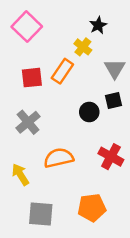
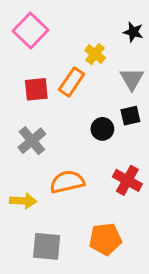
black star: (98, 25) -> (133, 32), moved, turned -30
yellow arrow: (20, 174) -> (23, 201), turned 125

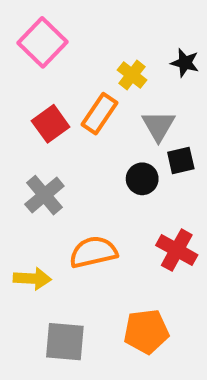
black star: (133, 32) -> (185, 63), moved
gray triangle: (132, 79) -> (158, 126), moved
red square: (36, 89) -> (51, 124), turned -30

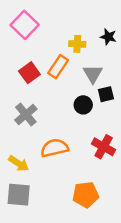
yellow cross: (132, 75) -> (77, 44), turned -35
yellow arrow: (32, 279) -> (19, 163), turned 30
gray square: (65, 342) -> (19, 195), moved

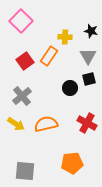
gray triangle: (93, 74) -> (88, 56), moved
yellow arrow: (19, 163) -> (16, 124), moved
gray square: (19, 195) -> (25, 171), moved

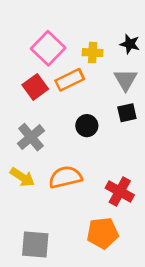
pink square: (21, 21) -> (48, 48), moved
orange rectangle: (49, 56) -> (70, 80), turned 30
black circle: (70, 88) -> (87, 126), moved
red cross: (87, 123) -> (120, 192), moved

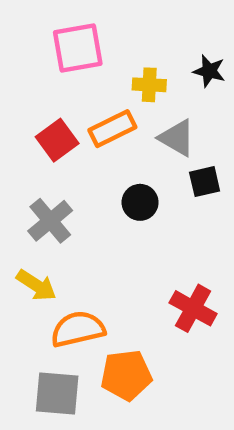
pink square: (48, 48) -> (78, 48), moved, turned 36
gray triangle: (126, 80) -> (177, 138), moved, turned -30
orange semicircle: (65, 177) -> (78, 329), moved
orange pentagon: (103, 233) -> (126, 375), moved

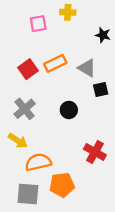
pink square: (78, 48) -> (38, 24), size x0.7
yellow cross: (149, 85) -> (68, 12), moved
black circle: (140, 202) -> (69, 110), moved

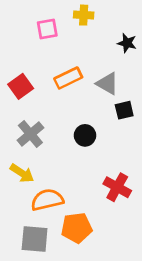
red square: (28, 69) -> (21, 86), moved

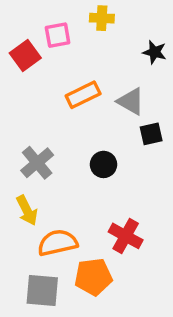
red square: (21, 86) -> (25, 56), moved
yellow arrow: (22, 173) -> (27, 210), turned 30
red cross: (117, 187) -> (126, 236), moved

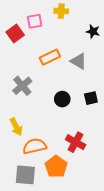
black square: (151, 134) -> (91, 98), moved
gray cross: (37, 163) -> (22, 86), moved
orange pentagon: (93, 277) -> (56, 167), turned -30

